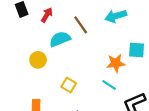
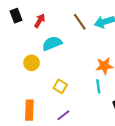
brown line: (81, 25) -> (80, 22), moved
cyan line: (109, 85) -> (98, 86), turned 48

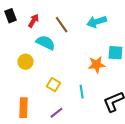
brown line: (80, 22) -> (62, 25), moved
cyan semicircle: (52, 43) -> (46, 43), turned 48
cyan line: (98, 86) -> (82, 92), moved

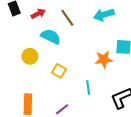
red arrow: (34, 21) -> (38, 14), turned 32
yellow square: (54, 85) -> (59, 71), moved

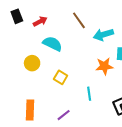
cyan arrow: (104, 15) -> (103, 35), moved
brown line: (67, 18) -> (79, 20), moved

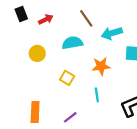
cyan semicircle: (52, 44) -> (72, 43), moved, turned -36
yellow circle: (32, 63) -> (37, 53), moved
orange star: (104, 66) -> (101, 66), moved

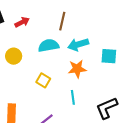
brown line: (86, 18) -> (62, 21), turned 48
cyan arrow: (112, 33) -> (78, 44), moved

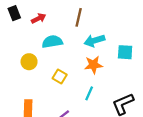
cyan semicircle: (49, 46) -> (52, 42), moved
yellow circle: (14, 56) -> (29, 62), moved
cyan line: (73, 97) -> (89, 93), turned 32

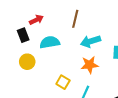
black rectangle: (14, 13) -> (23, 35), moved
yellow square: (60, 76) -> (63, 82), moved

